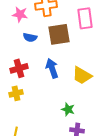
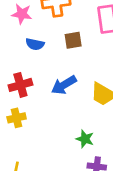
brown square: (59, 34) -> (73, 40), size x0.6
blue arrow: (52, 68) -> (64, 85), turned -102

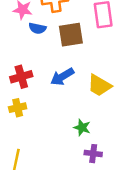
brown square: (73, 40) -> (71, 35), size x1.5
blue semicircle: (35, 44) -> (37, 28), moved

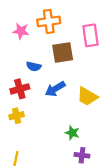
blue semicircle: (37, 28) -> (34, 66), moved

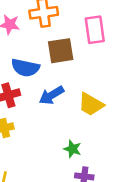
blue semicircle: (34, 66) -> (25, 68), size x1.5

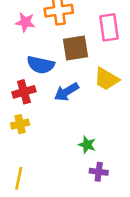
yellow trapezoid: (91, 104) -> (106, 79), moved

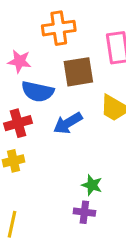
pink star: (25, 22) -> (20, 61), moved
purple cross: (99, 172) -> (84, 212), moved

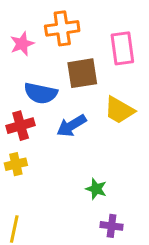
pink star: (20, 61) -> (22, 44), moved, turned -30
purple cross: (84, 212) -> (112, 226), moved

